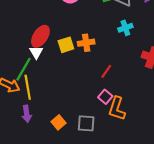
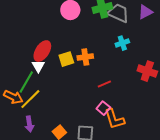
red line: (106, 71) -> (104, 84), turned 32
yellow line: (28, 87) -> (30, 99), turned 55
orange L-shape: (117, 109) -> (114, 119), turned -35

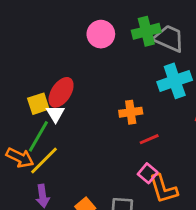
cyan cross: (122, 43) -> (175, 81), size x1.6
orange cross: (85, 57) -> (131, 112), moved
yellow square: (66, 59) -> (38, 104), moved

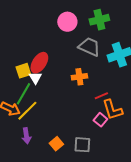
gray trapezoid: (169, 38) -> (89, 47), moved
orange cross: (131, 112) -> (79, 77), moved
orange L-shape: (163, 189) -> (112, 110), moved

